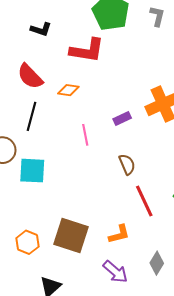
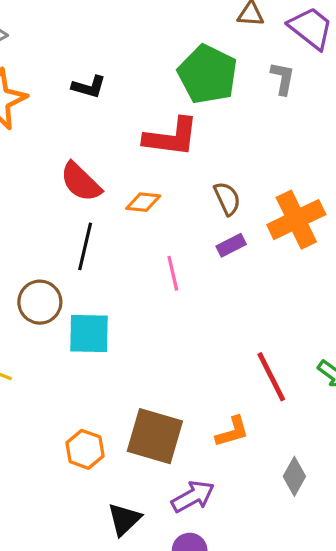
black L-shape: (41, 29) -> (89, 87), moved
brown semicircle: (127, 164) -> (227, 199), moved
purple arrow: (115, 272) -> (193, 497), moved, turned -68

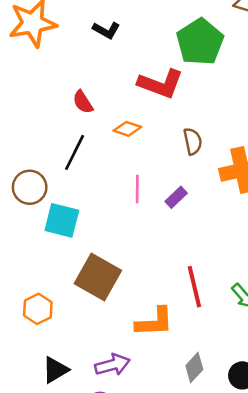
red semicircle: (81, 182) -> (83, 102), size x0.7
purple rectangle: (231, 245) -> (176, 197), moved, turned -30
orange L-shape: (232, 432) -> (154, 322), size x1.4
brown square: (155, 436) -> (98, 277), moved

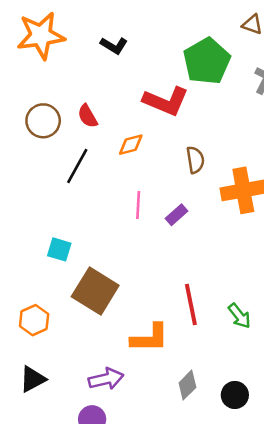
orange diamond: (127, 129) -> (131, 145), turned -36
brown circle: (30, 187) -> (43, 121), moved
cyan square: (62, 220) -> (59, 249), moved, size x0.7
black triangle: (55, 370) -> (33, 379), moved

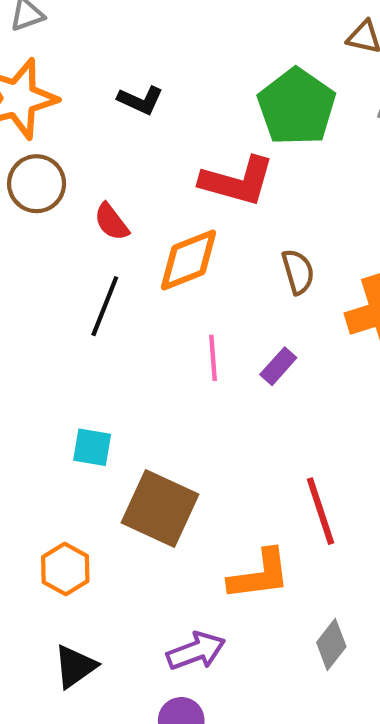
brown circle: (43, 121) -> (37, 184), moved
orange diamond: (131, 145) -> (189, 260), size x1.6

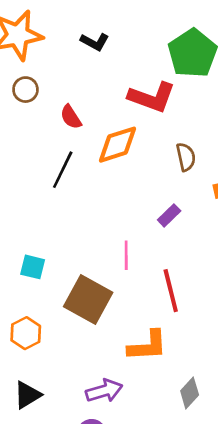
brown circle: (37, 184) -> (25, 90), size x0.7
pink line: (213, 358) -> (126, 255), moved
cyan square: (92, 447) -> (33, 267), moved
red line: (320, 511) -> (171, 291), moved

